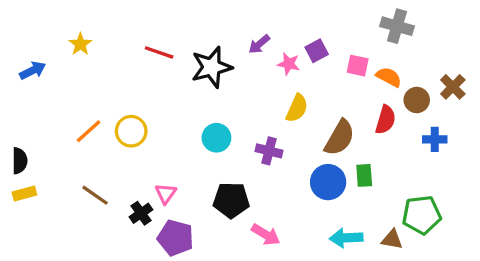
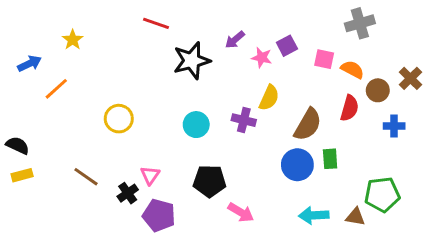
gray cross: (397, 26) -> (360, 23), turned -32
red line: (159, 52) -> (156, 23), moved
orange line: (88, 131) -> (56, 89), moved
purple cross: (269, 151) -> (244, 120), moved
black semicircle: (20, 161) -> (18, 145), turned -65

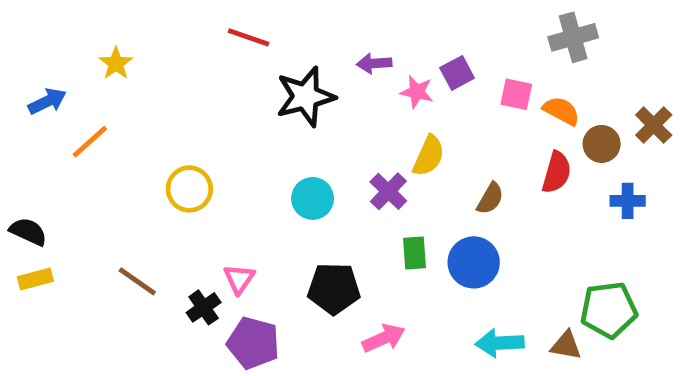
purple arrow: (235, 40) -> (374, 63), turned 36
purple cross: (244, 120) -> (388, 191), turned 30
brown semicircle: (308, 125) -> (490, 198), size x0.6
green rectangle: (330, 159) -> (414, 253), moved
pink arrow: (241, 212) -> (384, 338), turned -55

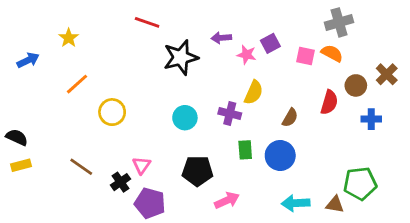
orange semicircle: (561, 111) -> (332, 53), moved
orange line: (90, 142) -> (77, 84), moved
purple cross: (388, 191) -> (230, 113), turned -30

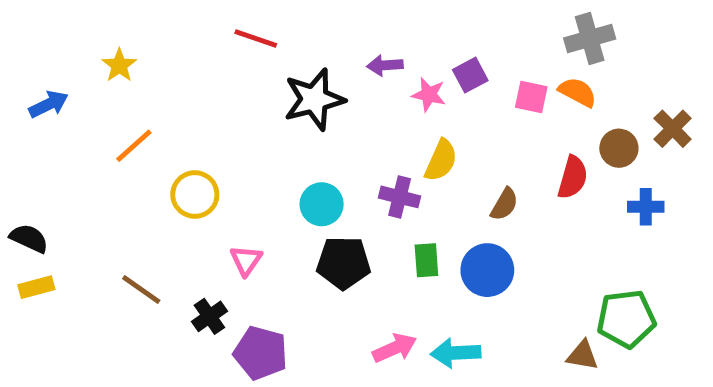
pink triangle: (141, 165) -> (246, 260), moved
black pentagon: (198, 171) -> (344, 263), moved
cyan arrow: (296, 203) -> (456, 353), moved

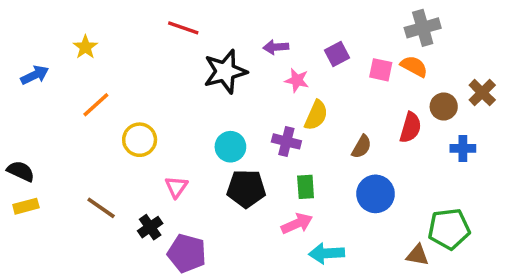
pink star: (429, 95) -> (297, 80), moved
blue circle: (487, 270) -> (376, 194), moved
pink arrow: (395, 348) -> (297, 224), moved

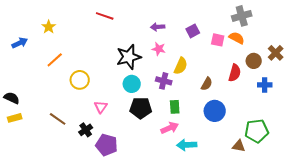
black star: (225, 72) -> (129, 57), moved
pink star: (297, 80) -> (159, 49), moved

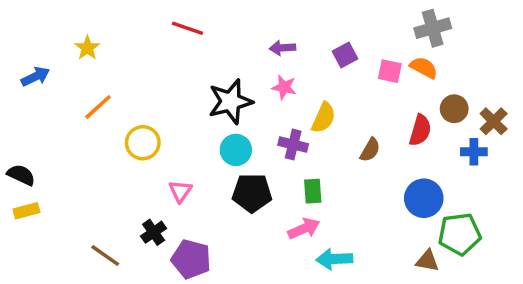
brown cross: (276, 53) -> (494, 121), moved
blue circle: (215, 111) -> (424, 198), moved
brown line: (58, 119) -> (105, 255), moved

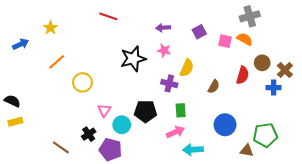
cyan circle: (236, 150) -> (122, 125), moved
blue circle: (424, 198) -> (225, 125), moved

